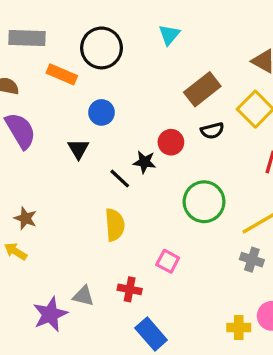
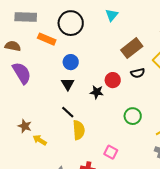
black triangle: (78, 149) -> (68, 84), moved
black line: (120, 179) -> (68, 112), moved
green circle: (204, 202) -> (133, 116), size x0.7
yellow arrow: (16, 251) -> (40, 140), moved

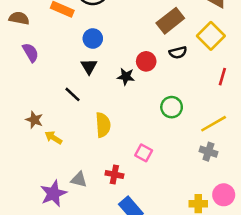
purple semicircle: (22, 73) -> (31, 52), size x0.7
black line: (68, 112) -> (72, 94), moved

